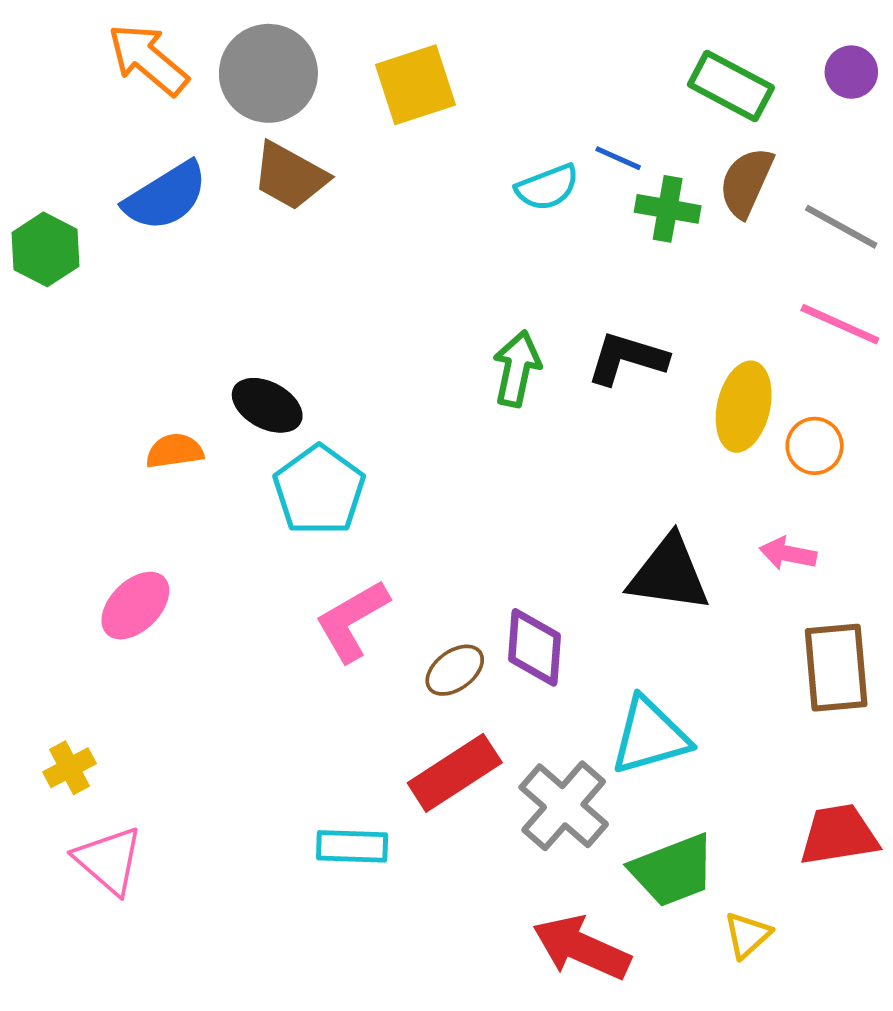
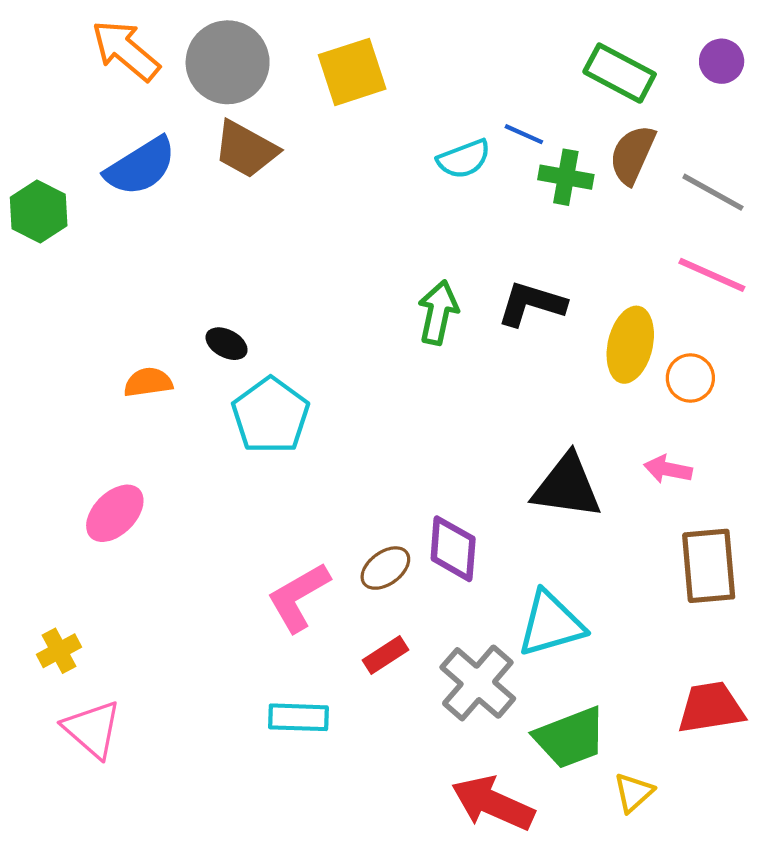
black ellipse: (267, 405) -> (227, 344), size x0.7
pink L-shape: (352, 621) -> (298, 597), moved
red rectangle: (455, 773) -> (385, 655), size x0.6

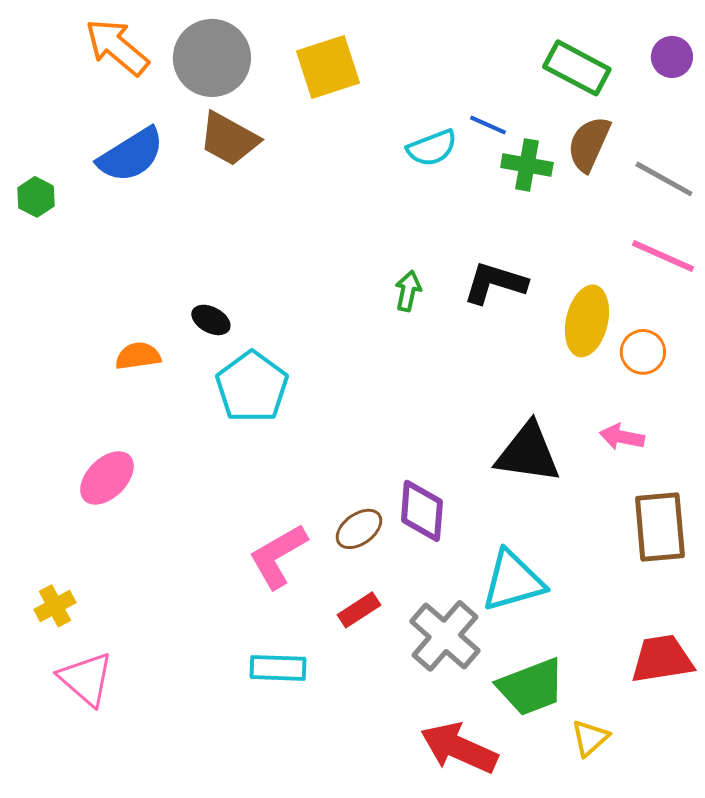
green hexagon: (39, 212) -> (36, 197), size x0.7
green arrow: (438, 312) -> (408, 291), size x0.7

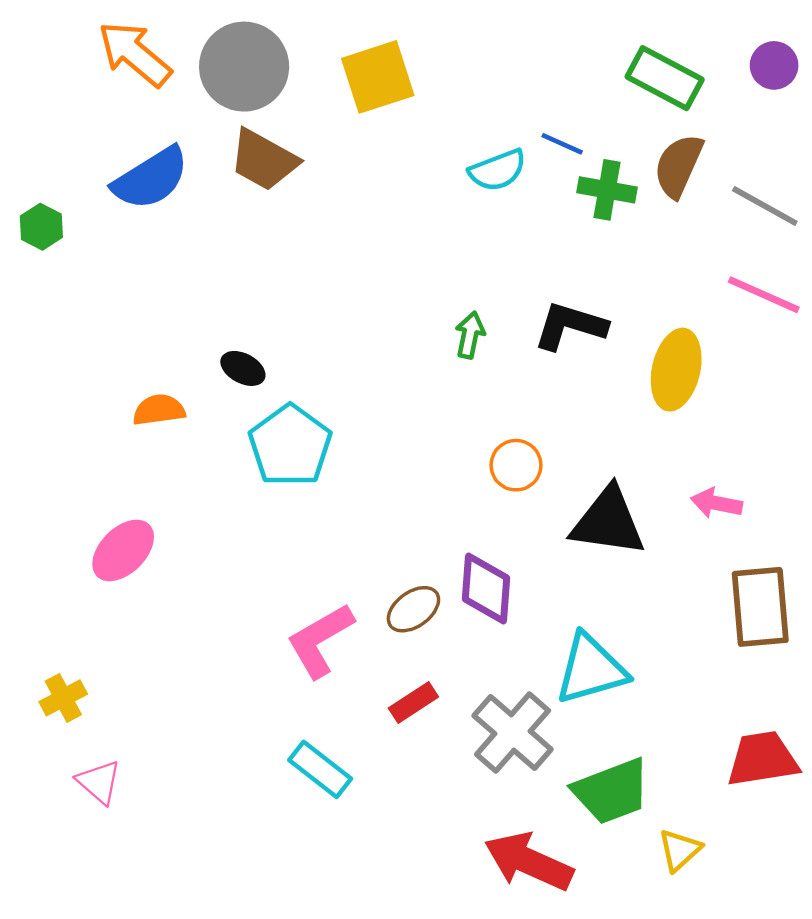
orange circle: (643, 352) -> (516, 465), moved
cyan rectangle: (278, 668) -> (320, 769), turned 36
pink triangle: (86, 679) -> (99, 782), size x0.7

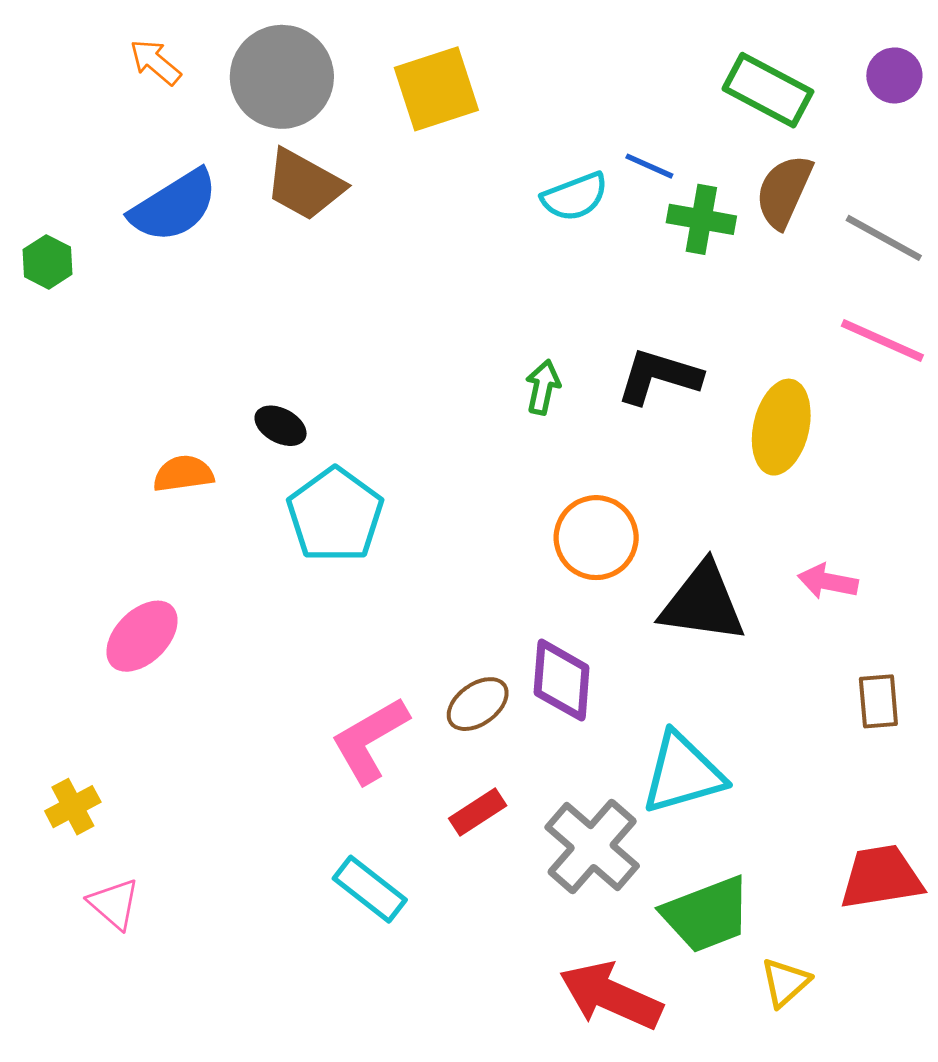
orange arrow: (135, 54) -> (155, 62), size x0.6
orange circle: (516, 465) -> (596, 538), size x1.4
brown rectangle: (760, 607) -> (878, 701), size x0.6

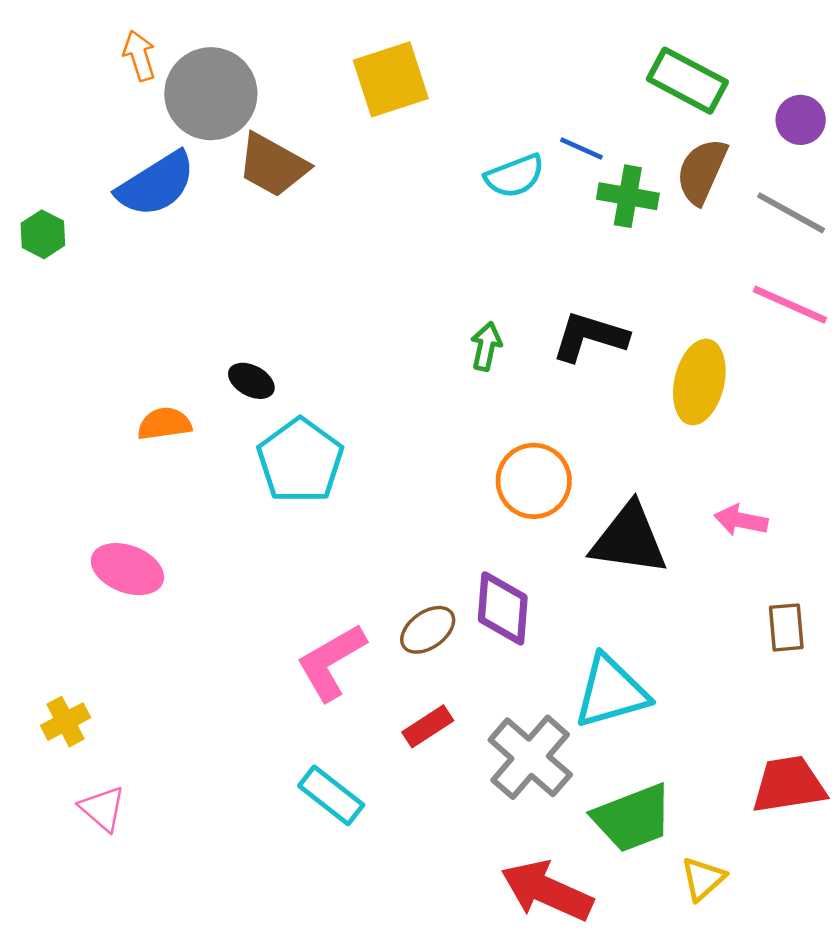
orange arrow: (155, 62) -> (139, 56), turned 33
purple circle: (894, 75) -> (801, 120), moved
gray circle: (282, 77) -> (211, 94), moved
pink ellipse: (142, 636) -> (127, 569), turned 66

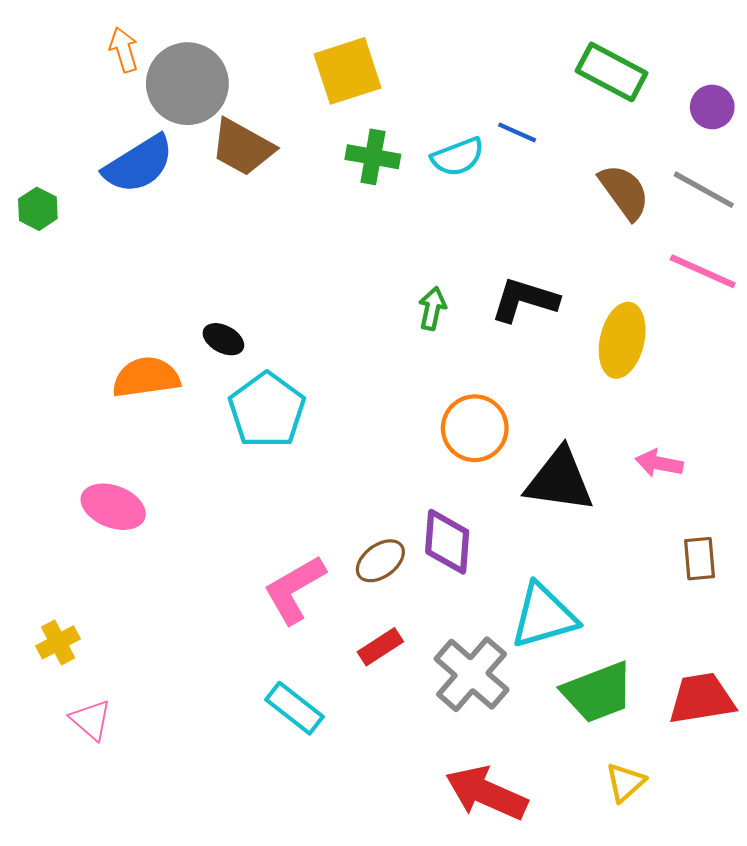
brown semicircle: (702, 171) -> (624, 192), moved, turned 120
green cross: (628, 196) -> (373, 157), moved
orange semicircle: (164, 424) -> (146, 377), size x1.4
green trapezoid: (633, 818) -> (598, 692), moved

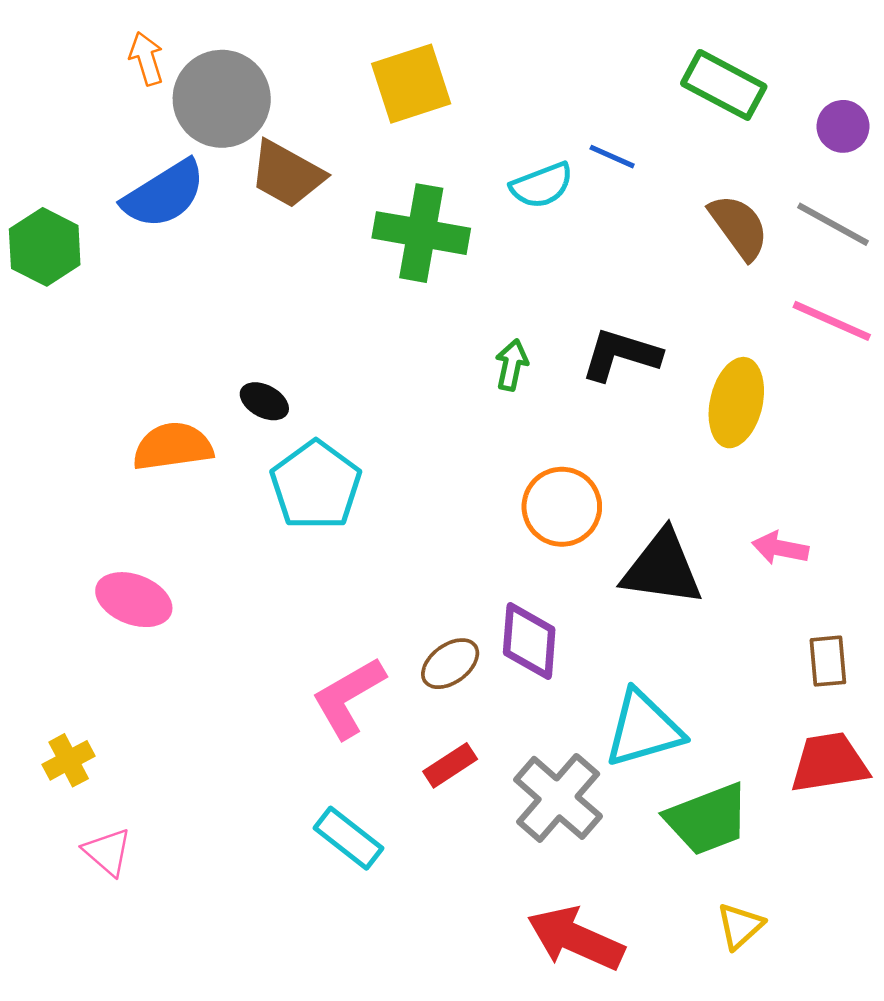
green cross: (373, 157) -> (421, 233), moved, size x1.5
green hexagon: (38, 209) -> (45, 247), size x1.5
red trapezoid: (702, 699) -> (829, 763), moved

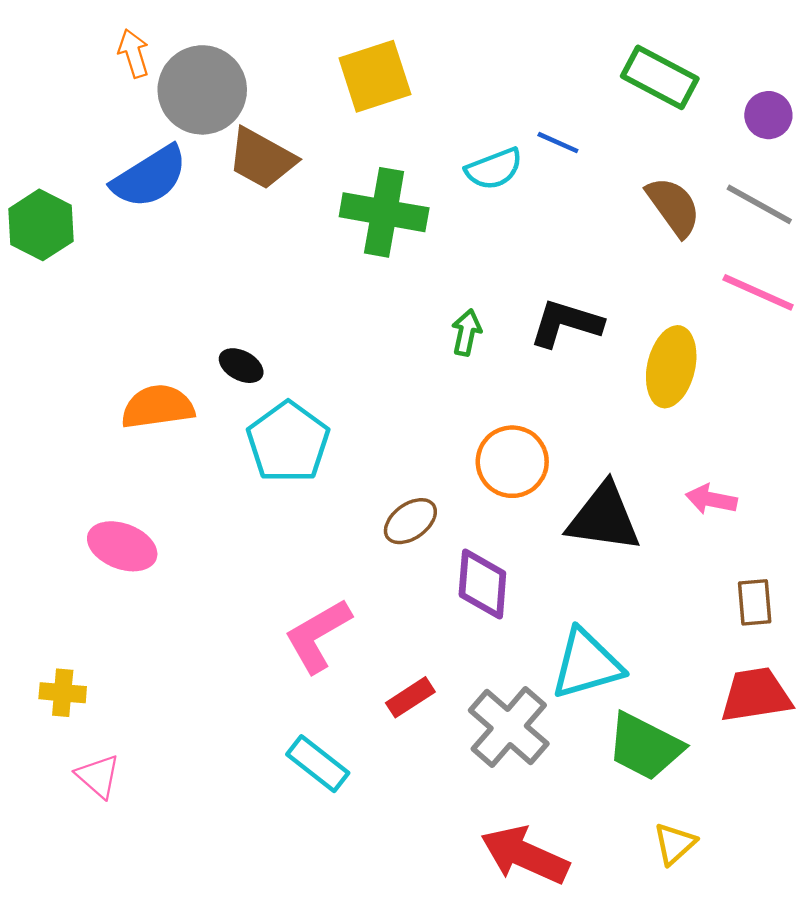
brown ellipse: (450, 664) -> (410, 521), moved
yellow cross: (69, 760) -> (63, 693), turned 33
green trapezoid: (707, 819) -> (645, 746), turned 48

